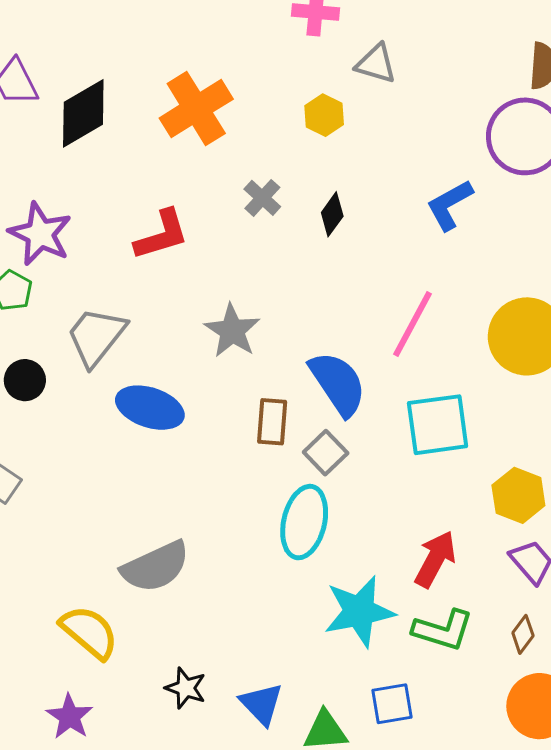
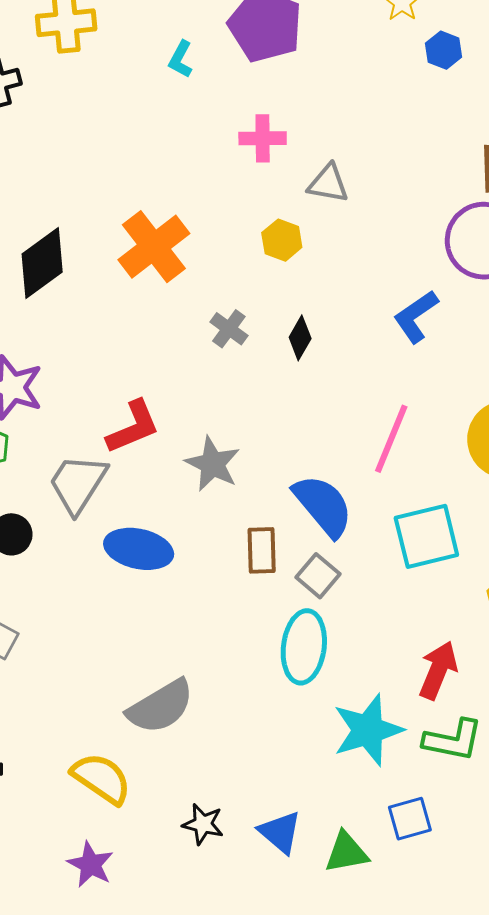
red L-shape: (162, 235) -> (133, 427), moved

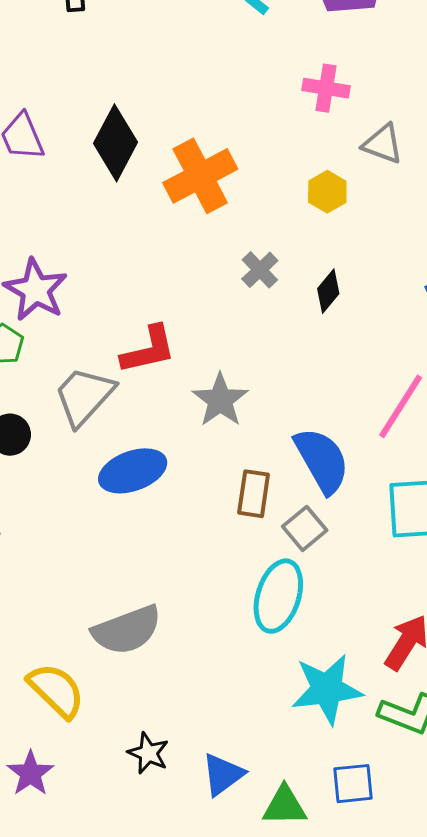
black diamond: (42, 263) -> (115, 143), moved, turned -36
blue ellipse: (139, 549) -> (133, 471), turned -42
blue triangle: (280, 832) -> (223, 774), turned 33

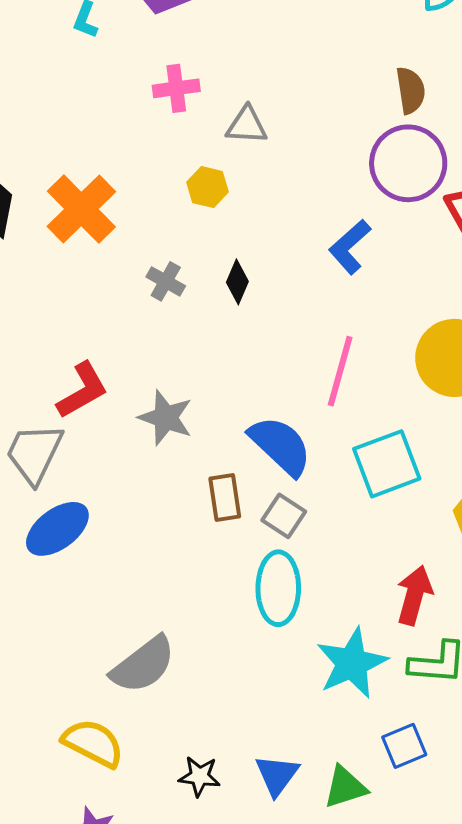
blue ellipse: (133, 471) -> (57, 529), moved

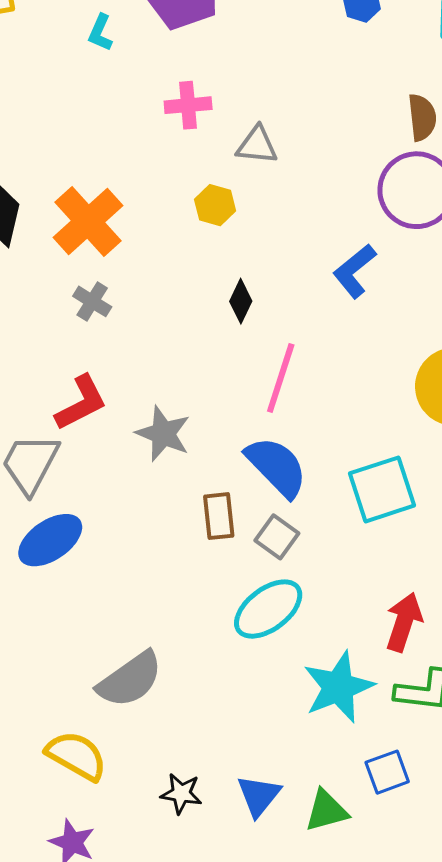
gray cross: (166, 281) -> (92, 301), moved
pink line: (340, 371) -> (281, 378), moved
cyan ellipse: (278, 588) -> (268, 609), turned 50

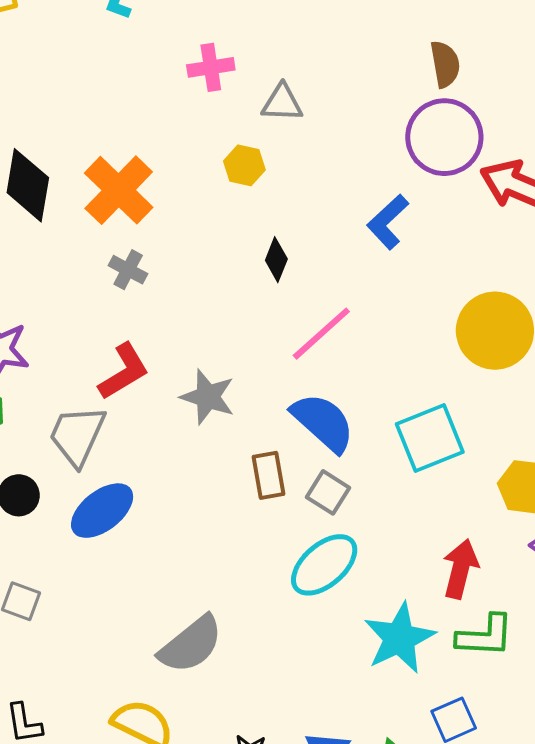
pink line: (281, 378) -> (321, 334), turned 34

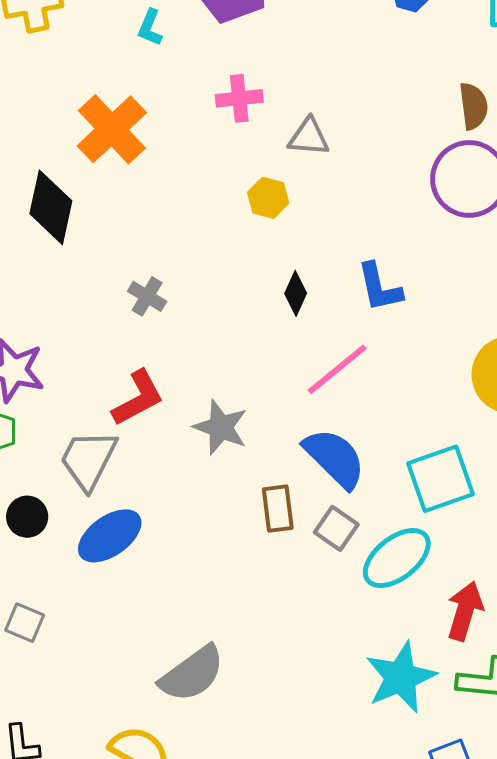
orange cross: (119, 190) -> (112, 129), moved
blue L-shape: (388, 222) -> (379, 287), moved, turned -62
cyan ellipse: (324, 565) -> (397, 558), moved

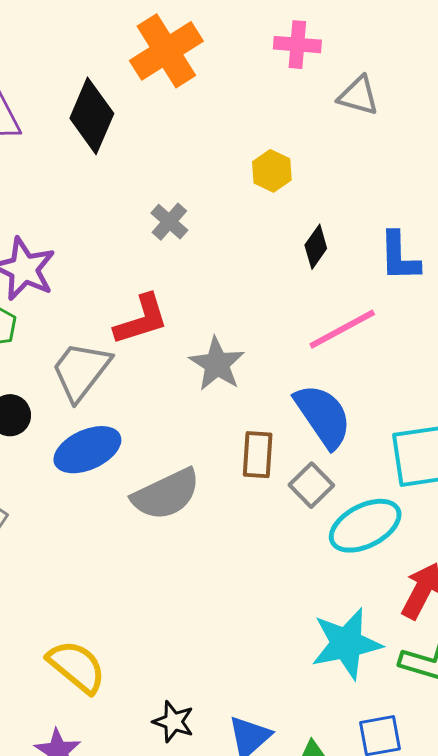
yellow hexagon: (268, 198) -> (272, 171), moved
gray semicircle: (192, 674) -> (166, 494), moved

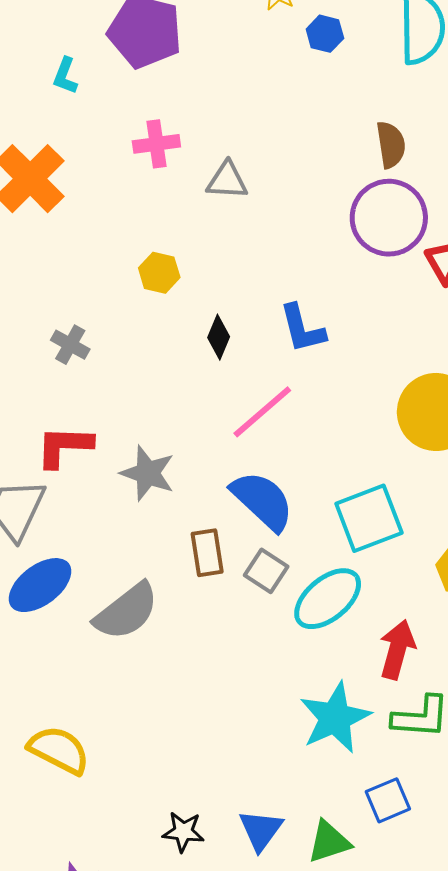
red L-shape: (141, 320) -> (64, 446), turned -148
yellow semicircle: (77, 667) -> (59, 750), moved

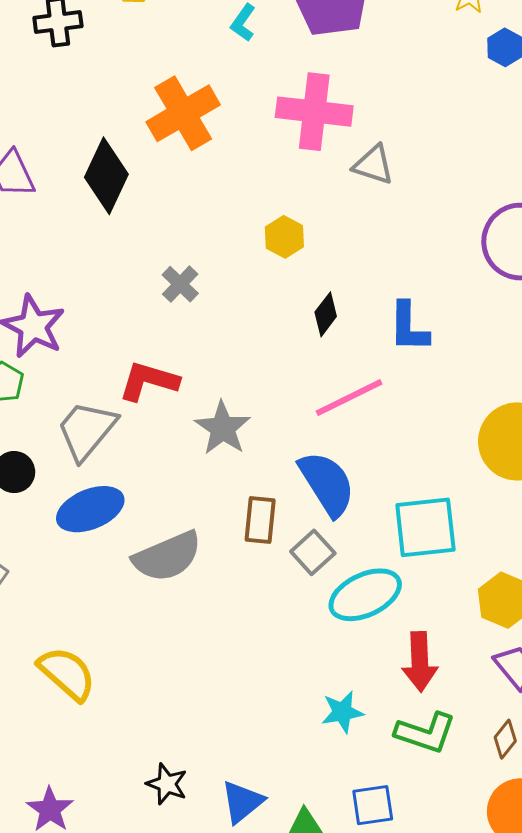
pink cross: (156, 144) -> (314, 112), size x1.6
red arrow: (397, 650) -> (420, 662), turned 148
cyan star: (335, 718) -> (342, 712), size x0.6

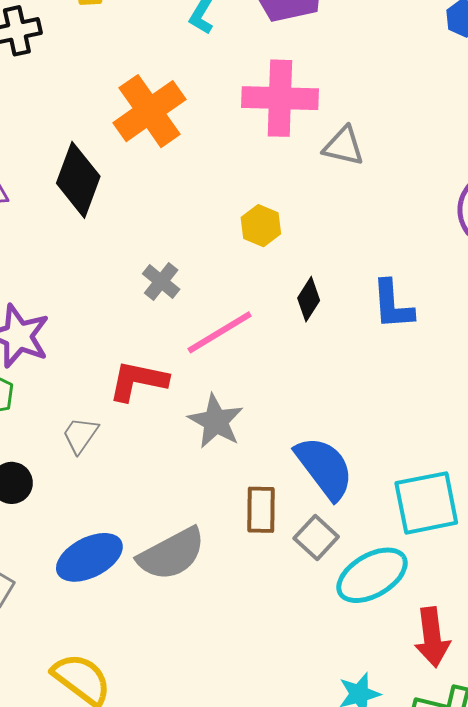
pink line: (349, 398) -> (220, 332), moved
gray trapezoid: (86, 430) -> (80, 435), size x0.6
blue ellipse: (90, 509) -> (89, 557), moved

